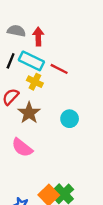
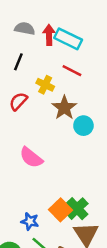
cyan rectangle: (31, 61) -> (68, 39), moved
brown star: (29, 113) -> (64, 108), moved

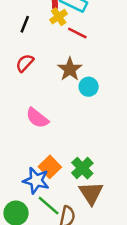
yellow cross: (45, 85) -> (59, 17), moved, turned 30
orange square: (60, 210) -> (50, 167), moved
blue star: (30, 221) -> (36, 181), size x1.5

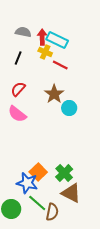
yellow cross: (59, 17) -> (45, 52), turned -32
pink semicircle: (37, 118) -> (17, 114), moved
brown triangle: (91, 193) -> (71, 193), turned -30

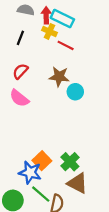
brown star: (54, 94) -> (59, 77), turned -30

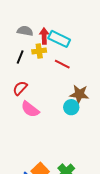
yellow cross: (49, 31) -> (39, 51), moved, turned -32
brown star: (59, 77) -> (79, 94), moved
pink semicircle: (19, 98) -> (30, 109), moved

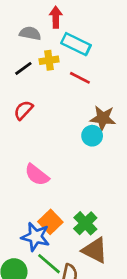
red arrow: (44, 36) -> (56, 17), moved
black line: (20, 57) -> (23, 68), turned 32
pink semicircle: (30, 109) -> (37, 175), moved

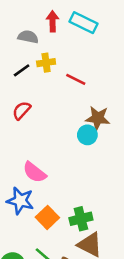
cyan rectangle: (76, 44) -> (83, 23), moved
green cross: (85, 223) -> (81, 219), turned 30
blue star: (36, 237) -> (20, 201), moved

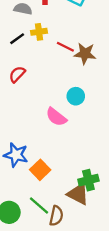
brown star: (98, 118) -> (85, 54), moved
pink semicircle: (34, 172) -> (56, 117), moved
green cross: (81, 219) -> (88, 180), moved

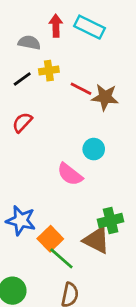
green cross: (88, 180) -> (111, 221), moved
brown triangle: (78, 194) -> (97, 240), moved
green line: (39, 205) -> (61, 258), moved

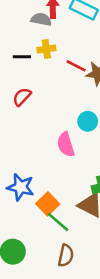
gray semicircle: (29, 43) -> (41, 19), moved
black line: (22, 79) -> (22, 57), turned 36
pink semicircle: (70, 174) -> (66, 145), turned 35

